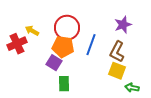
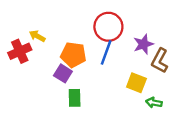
purple star: (123, 25) -> (143, 44), moved
red circle: (67, 28) -> (108, 27), moved
brown L-shape: (117, 52) -> (160, 61), moved

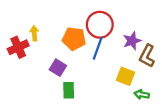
yellow arrow: (37, 36) -> (34, 33), turned 56
orange pentagon: (73, 55) -> (74, 39), moved

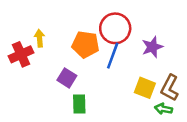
brown L-shape: (147, 56) -> (170, 88), moved

